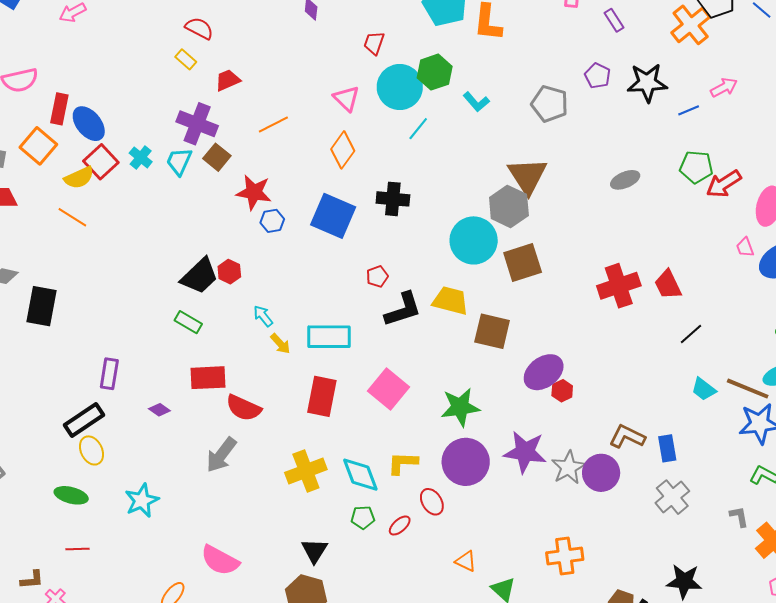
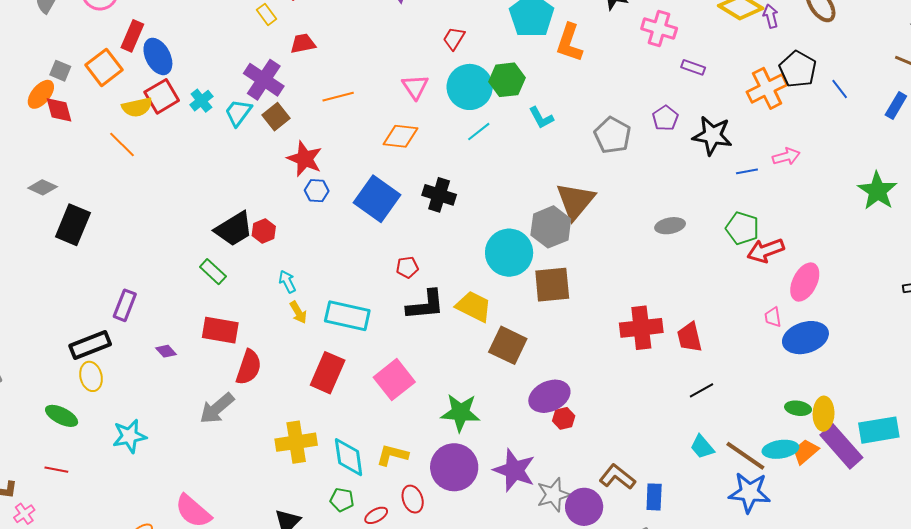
purple rectangle: (614, 20) -> (693, 67), turned -50
orange diamond: (343, 150) -> (400, 136), turned 48
red semicircle: (244, 408) -> (249, 367), turned -108

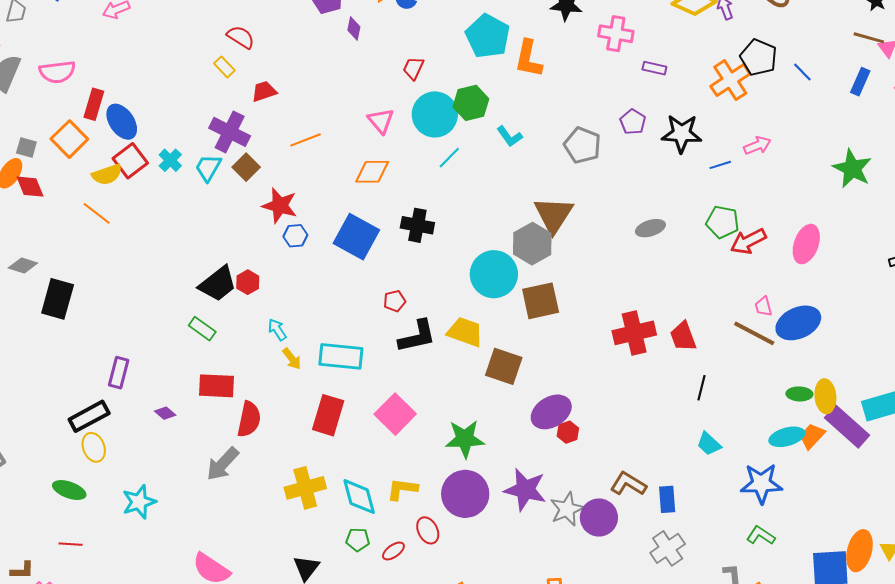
pink ellipse: (805, 282) -> (806, 244), moved
black line: (702, 390) -> (701, 388), turned -40
brown line: (745, 456) -> (754, 333), moved

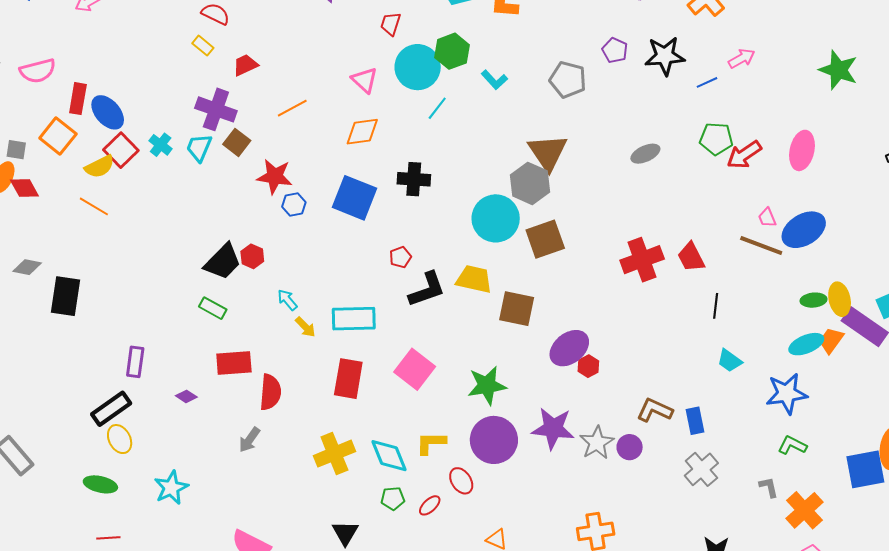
gray arrow: (223, 464) -> (249, 440), size x0.7
purple circle: (599, 518) -> (630, 447), size x0.7

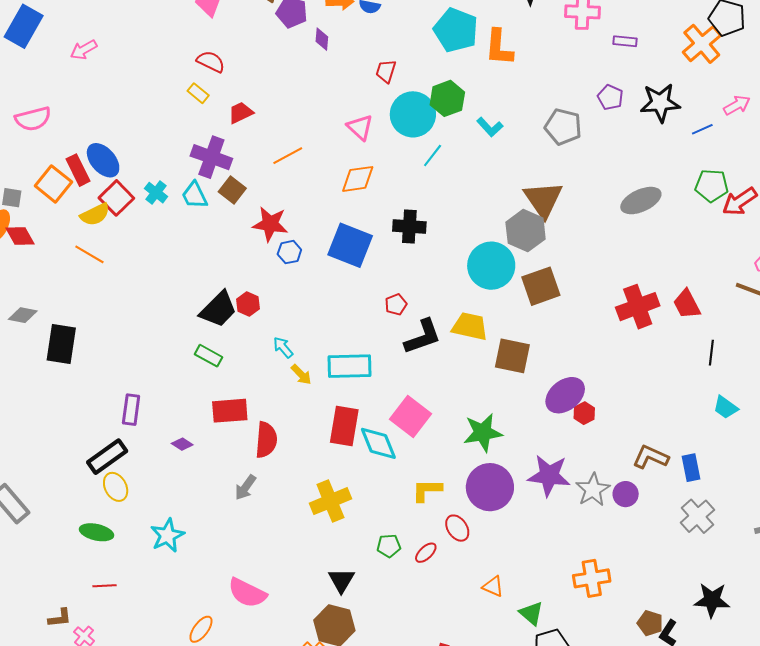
red rectangle: (78, 99) -> (78, 170), moved, turned -36
cyan trapezoid: (199, 148) -> (195, 195), turned -48
gray ellipse: (645, 154) -> (641, 201), size x1.4
cyan diamond: (389, 456) -> (378, 443), moved

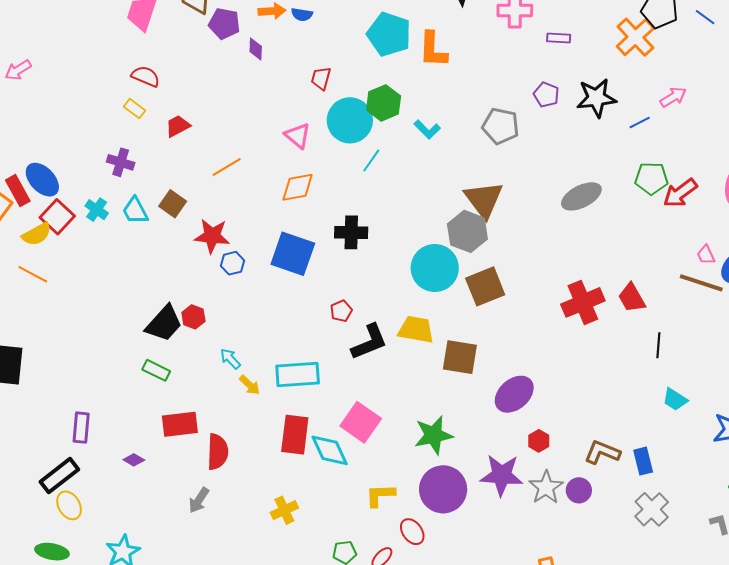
purple cross: (211, 157) -> (121, 162), moved, size x0.7
red hexagon: (584, 413) -> (539, 441), moved
yellow cross: (330, 501) -> (284, 510), size x0.7

